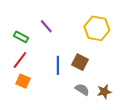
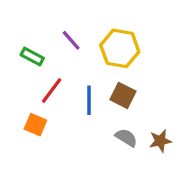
yellow hexagon: (97, 28) -> (120, 48), moved
red line: (20, 60) -> (52, 91), moved

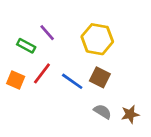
purple line: (71, 40) -> (47, 33), moved
blue line: (89, 100) -> (72, 81), turned -55
orange square: (35, 125) -> (16, 80), moved

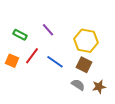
purple line: (47, 33) -> (48, 30), moved
yellow hexagon: (97, 39) -> (86, 41), moved
brown square: (100, 77) -> (84, 65), moved

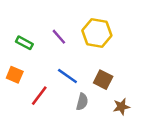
yellow hexagon: (86, 41) -> (97, 33), moved
red line: (32, 56) -> (39, 96), moved
gray semicircle: (78, 85) -> (82, 102), moved, turned 72

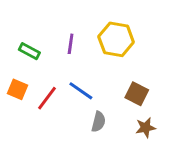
purple line: (59, 37) -> (71, 44), turned 49
brown square: (103, 80) -> (137, 94), moved
red line: (39, 96) -> (47, 98), moved

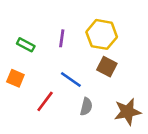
brown square: (137, 94) -> (107, 67), moved
red line: (47, 98) -> (45, 101), moved
brown star: (146, 128) -> (127, 112), size x1.5

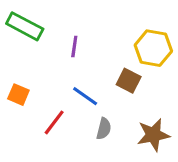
yellow hexagon: (102, 34) -> (153, 48), moved
green rectangle: (26, 45) -> (25, 26), moved, size x1.6

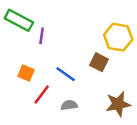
purple line: (74, 46) -> (42, 36), moved
orange square: (18, 95) -> (26, 73), moved
gray semicircle: (104, 129) -> (69, 105), moved, turned -112

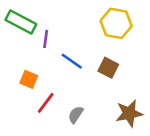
yellow hexagon: (118, 37) -> (116, 23), moved
blue line: (66, 74) -> (72, 61), moved
gray semicircle: (69, 105) -> (76, 115), turned -49

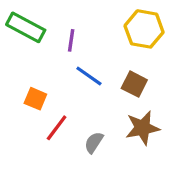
purple line: (46, 39) -> (71, 40), moved
brown star: (129, 113) -> (142, 128), moved

